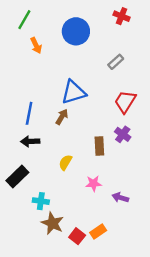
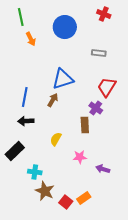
green line: (24, 20) -> (21, 17), turned -42
gray rectangle: (116, 62) -> (99, 53), turned 48
purple cross: (123, 134) -> (96, 108), moved

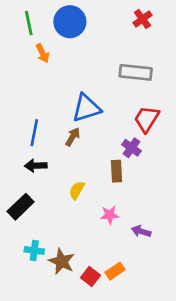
red cross: (104, 14) -> (142, 19), turned 32
blue circle: (65, 27) -> (70, 22), moved
gray rectangle: (99, 53) -> (136, 72), size x1.6
cyan cross: (35, 172) -> (34, 251), moved

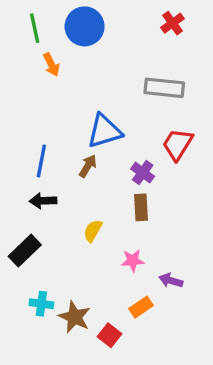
purple cross: (132, 148) -> (143, 173), moved
orange rectangle: (115, 271) -> (141, 307), moved

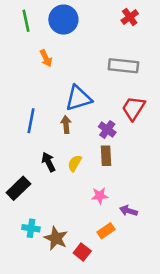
orange arrow: (51, 65) -> (46, 58), moved
brown arrow: (88, 166) -> (66, 124), turned -36
black arrow: (43, 201) -> (48, 162), moved, turned 66
yellow semicircle: (93, 231) -> (75, 163), moved

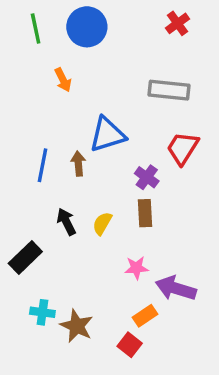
brown arrow: (66, 124) -> (78, 164), moved
purple arrow: (128, 211) -> (176, 288), size x1.6
red square: (82, 252) -> (130, 345), moved

